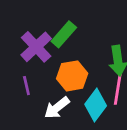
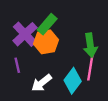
orange hexagon: (72, 76) -> (46, 42), moved

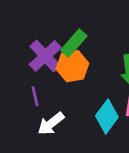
white arrow: (42, 83) -> (51, 124), moved

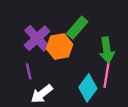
green rectangle: (74, 43) -> (77, 28), moved

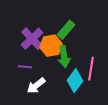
green arrow: (107, 50) -> (64, 57), moved
purple line: (29, 71) -> (25, 67), turned -72

